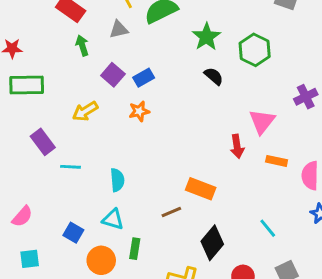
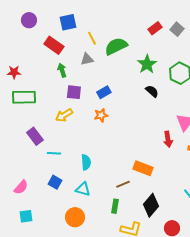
purple square: (113, 75) -> (74, 92), moved, turned -35
blue square: (73, 233) -> (55, 182), moved
green rectangle: (135, 249) -> (115, 206), moved

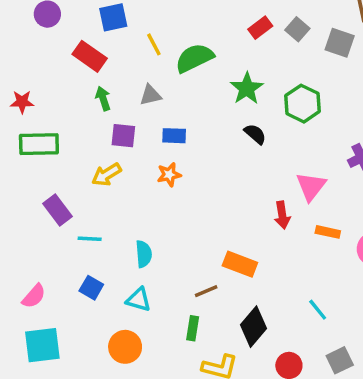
gray triangle: (87, 59) -> (150, 95), moved
blue rectangle: (104, 92) -> (174, 136), turned 32
cyan square: (26, 216) -> (42, 345), size x1.6

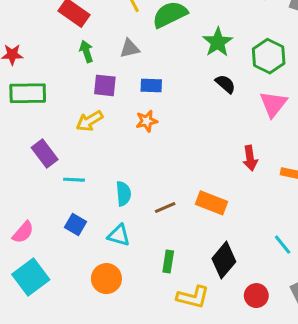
pink triangle: (311, 186) -> (273, 104), moved
brown line: (206, 291) -> (165, 208), moved
cyan square: (42, 345) -> (31, 277), turned -30

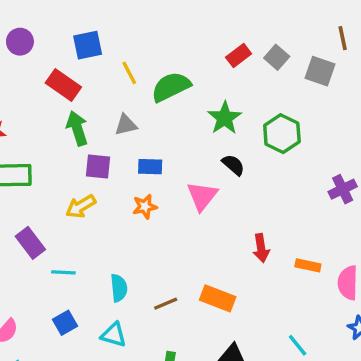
green arrow: (86, 51) -> (77, 128), size x1.4
pink triangle: (273, 104) -> (202, 196), moved
blue square: (76, 224) -> (65, 323), turned 30

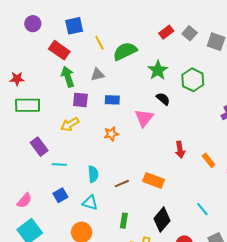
orange star: (145, 206) -> (111, 134), moved
orange rectangle: (308, 265) -> (209, 160), turned 40

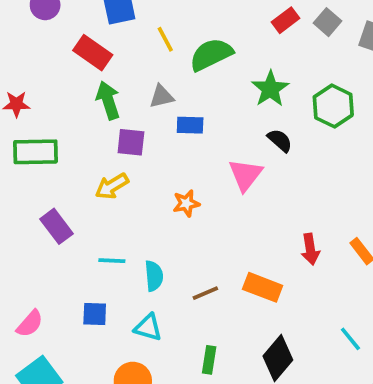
blue rectangle: (112, 100) -> (190, 125), moved
red arrow: (180, 150) -> (310, 249), moved
cyan line: (59, 165) -> (112, 261), moved
blue square: (60, 195) -> (95, 314), turned 32

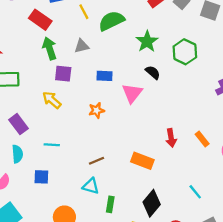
blue rectangle: (190, 125) -> (105, 76), moved
yellow arrow: (112, 186) -> (52, 100), turned 72
cyan semicircle: (154, 276) -> (17, 154), moved
brown line: (205, 293) -> (97, 161), moved
cyan triangle: (148, 327) -> (91, 186), moved

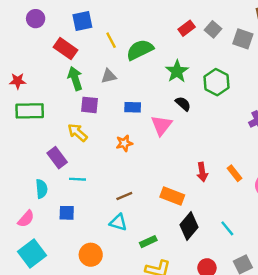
purple rectangle: (18, 124) -> (57, 158), moved
black diamond: (152, 203) -> (189, 226), moved
green rectangle: (110, 204) -> (148, 242), moved, turned 56

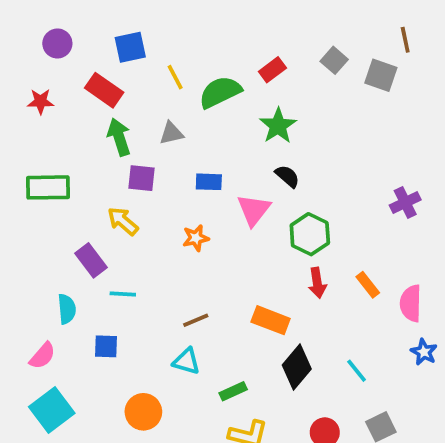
red rectangle: (187, 28) -> (272, 70), moved
red star: (18, 81) -> (41, 101), moved
green hexagon: (217, 82) -> (310, 234), moved

